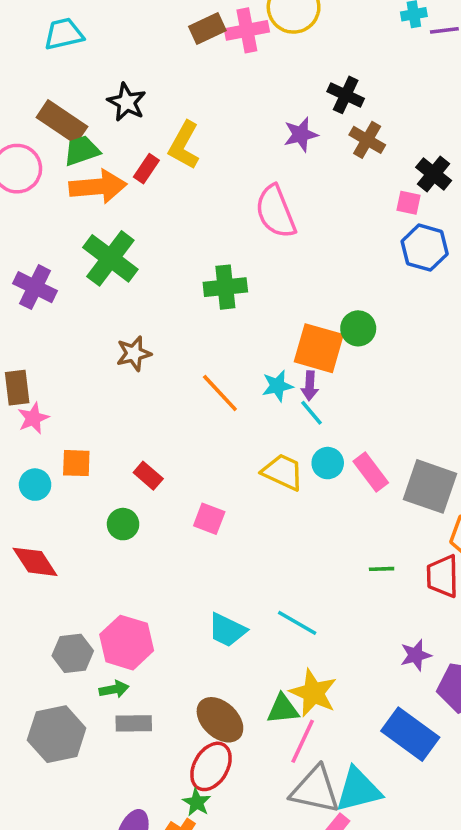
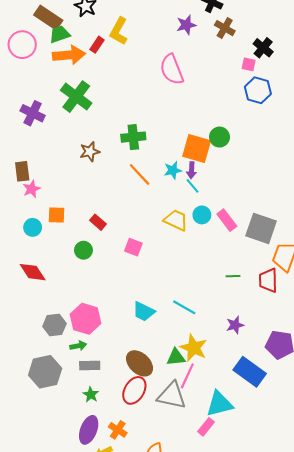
green cross: (225, 287) -> (133, 137), moved
purple star: (416, 655) -> (235, 325), moved
gray triangle: (315, 790) -> (172, 396), moved
green star: (197, 802) -> (91, 395), moved

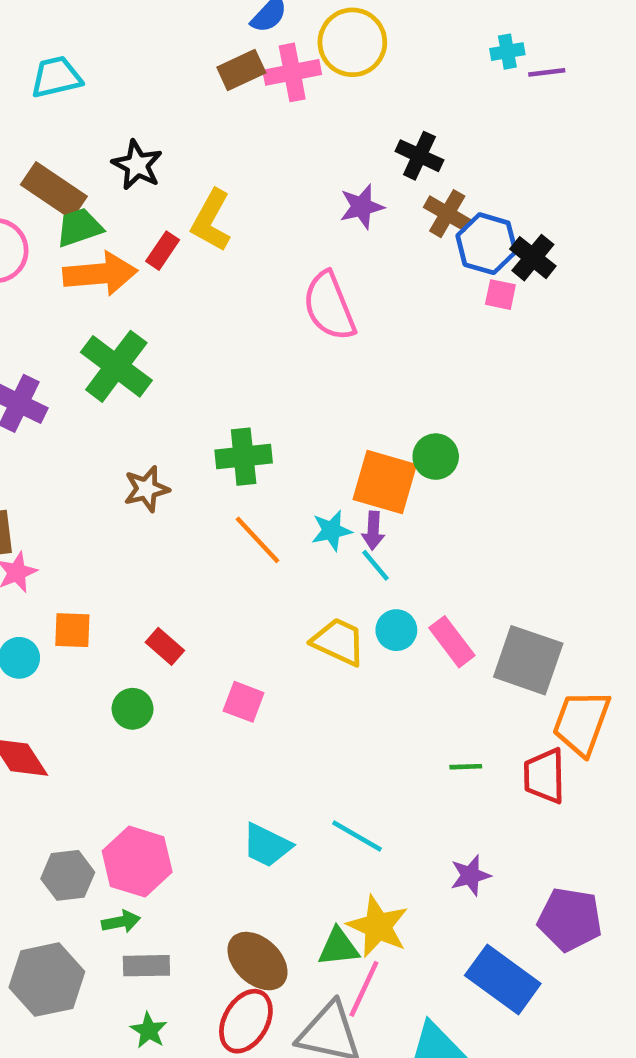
blue hexagon: (258, 90) -> (487, 244), moved

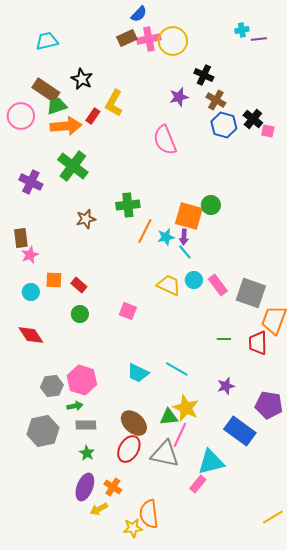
yellow circle: (352, 42) -> (173, 41), moved
blue hexagon: (487, 244) -> (224, 125), moved
pink square: (500, 295) -> (268, 131), moved
orange line: (257, 540) -> (145, 231), moved, turned 70
red rectangle: (165, 646) -> (79, 285), moved

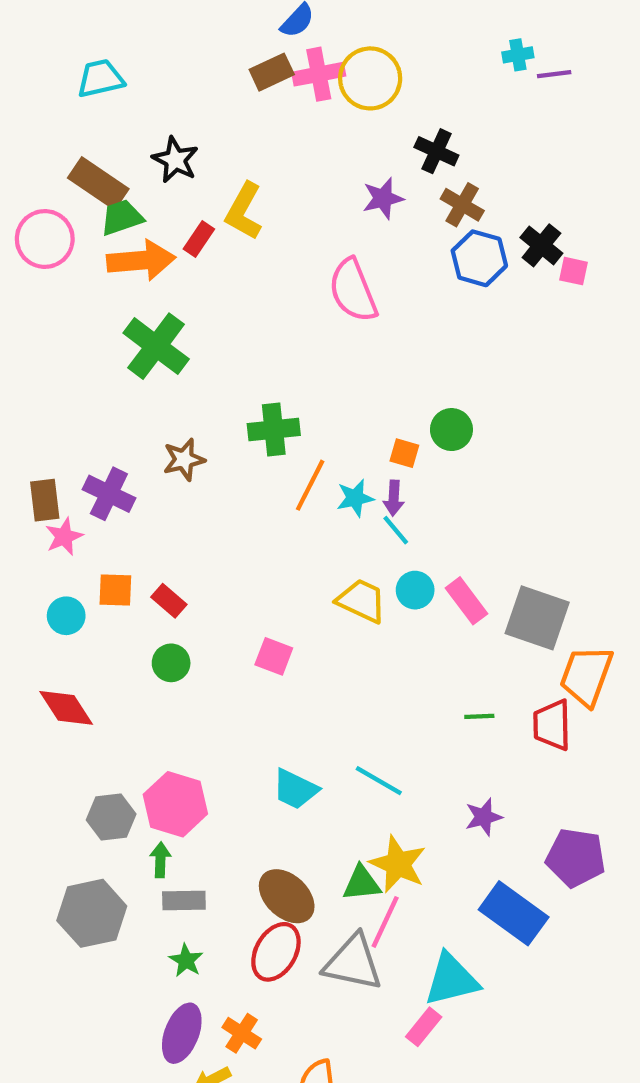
purple cross: (31, 182) -> (109, 494), moved
orange square: (189, 216) -> (404, 453), size x0.5
green arrow: (75, 406) -> (160, 860), turned -77

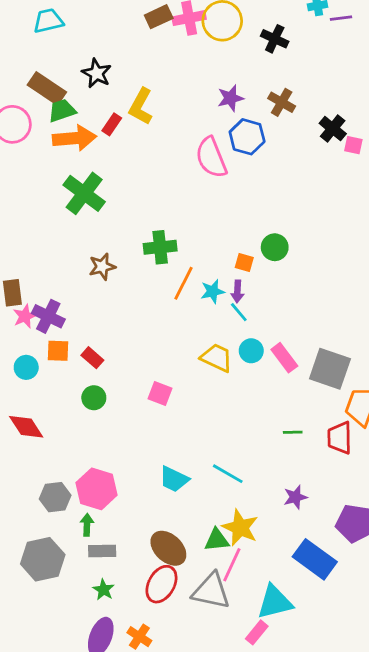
black cross: (436, 151) -> (275, 39), moved
blue hexagon: (479, 258) -> (247, 137), moved
purple cross: (109, 494) -> (48, 316), moved

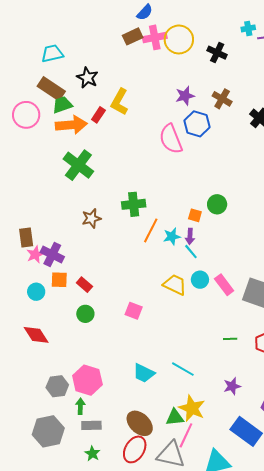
cyan trapezoid: (48, 21) -> (52, 54), moved

